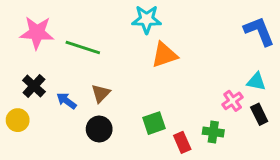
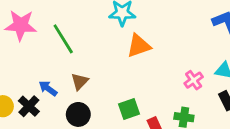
green line: (83, 47) -> (63, 39), turned 40
black cross: (34, 86) -> (29, 106), moved
pink cross: (233, 101) -> (194, 80), moved

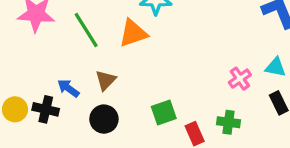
orange triangle: (139, 46) -> (133, 33), moved
black cross: (29, 106) -> (46, 109), turned -30

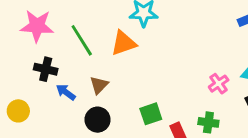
black cross: (46, 109) -> (46, 69), moved

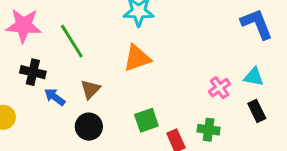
orange triangle: (123, 43) -> (137, 58), moved

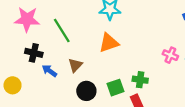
pink cross: (219, 88) -> (170, 55), moved, turned -32
black circle: (89, 127) -> (86, 91), moved
green cross: (209, 130) -> (140, 80), moved

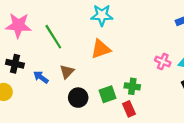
black cross: (34, 53) -> (15, 64), moved

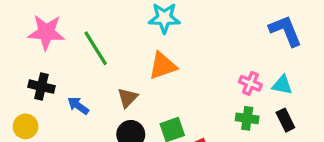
brown triangle: (67, 72) -> (128, 98), moved
green cross: (132, 86) -> (247, 118), moved

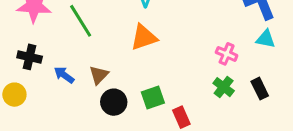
cyan triangle: (282, 85) -> (266, 39), moved
brown triangle: (128, 98) -> (99, 75), moved
green cross: (247, 118) -> (224, 87), turned 30

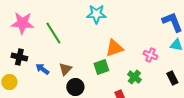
orange triangle: (144, 37) -> (114, 48), moved
green cross: (224, 87) -> (134, 77), moved
green square: (153, 98) -> (101, 67), moved

